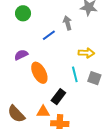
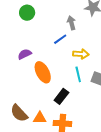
blue line: (49, 35) -> (60, 39), moved
yellow arrow: (86, 53) -> (81, 54), moved
orange triangle: (43, 112) -> (40, 118), moved

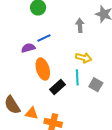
blue line: (60, 39) -> (44, 38), moved
black rectangle: (61, 96) -> (58, 87), moved

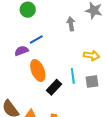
yellow arrow: (84, 58) -> (92, 56), moved
gray square: (96, 85) -> (92, 82), turned -32

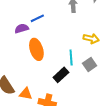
gray square: (92, 82) -> (90, 65), turned -32
black rectangle: (54, 87) -> (61, 75), moved

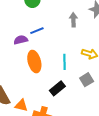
cyan line: (71, 57) -> (64, 62), moved

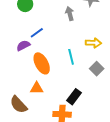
black rectangle: (57, 88) -> (74, 97), moved
orange triangle: (21, 105) -> (37, 88), moved

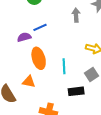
cyan line: (71, 57) -> (64, 66), moved
black rectangle: (74, 97) -> (76, 91), moved, turned 35

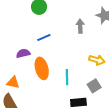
purple semicircle: (24, 37) -> (23, 53), moved
orange triangle: (29, 82) -> (13, 83), moved

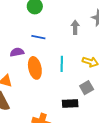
blue line: (44, 37) -> (38, 37), turned 32
cyan line: (67, 77) -> (62, 64), moved

